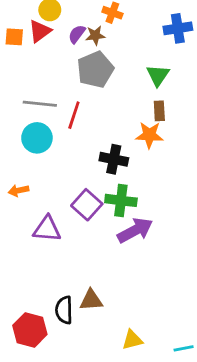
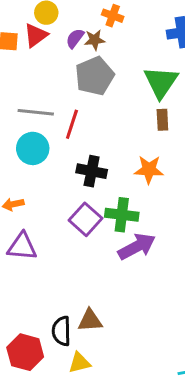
green triangle: (158, 75) -> (161, 82), size x1.4
orange star: (149, 135) -> (149, 170), moved
black cross: (114, 159) -> (92, 171), moved
purple triangle: (47, 229) -> (22, 247), moved
yellow triangle: (132, 340) -> (79, 363), moved

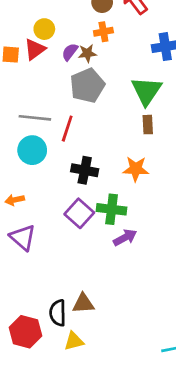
orange cross: (113, 16) -> (103, 32), turned -30
purple triangle: (22, 247) -> (23, 238), turned 36
purple arrow: (137, 247) -> (125, 238), size x0.7

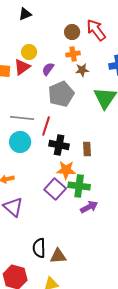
brown star: (87, 53) -> (82, 70), moved
brown rectangle: (148, 125) -> (87, 149), moved
orange star: (136, 169) -> (66, 170), moved
black cross: (85, 170) -> (59, 145), moved
black semicircle: (58, 313) -> (39, 248), moved

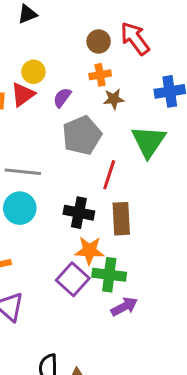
red line: (46, 126) -> (109, 175), moved
brown rectangle: (87, 149) -> (121, 219), size x1.5

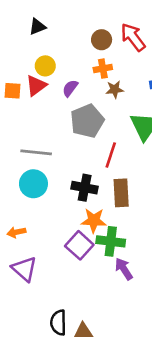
black triangle: (27, 14) -> (37, 27), moved
purple arrow: (124, 307) -> (124, 269), turned -95

